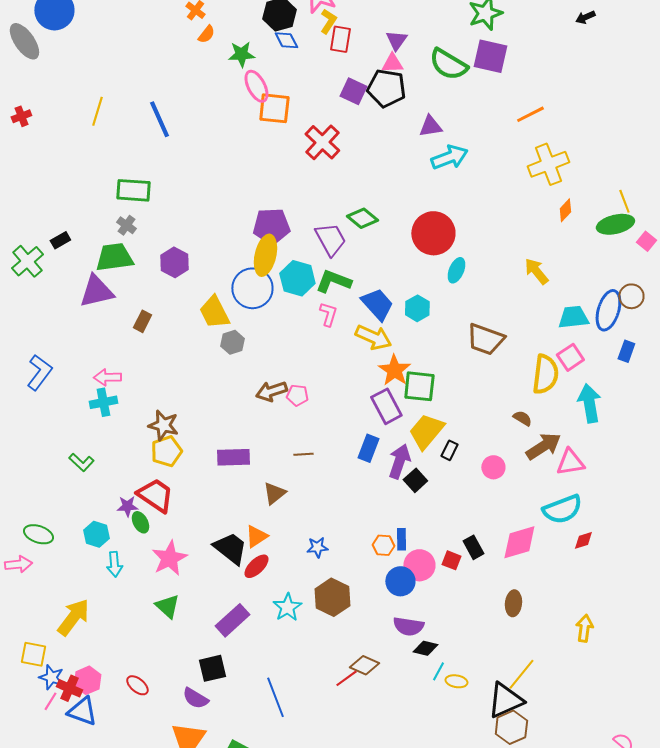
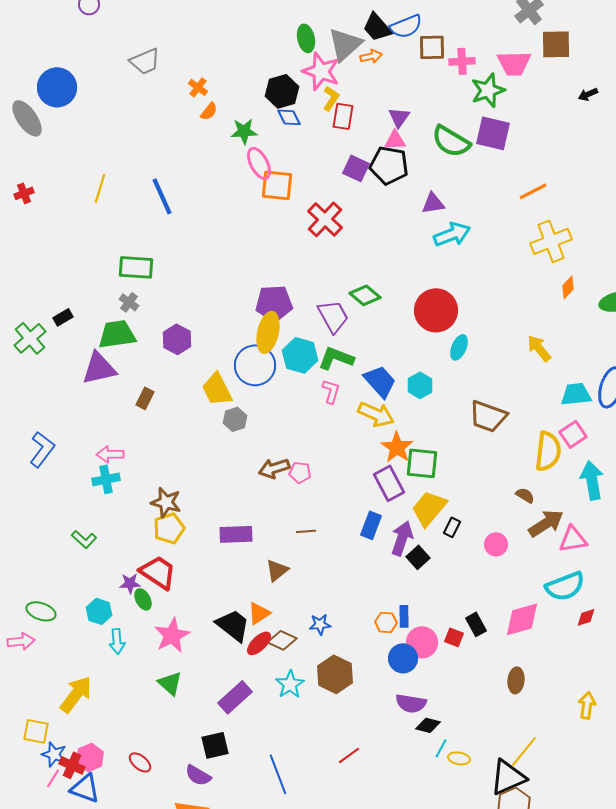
brown diamond: (364, 665) -> (282, 640), moved

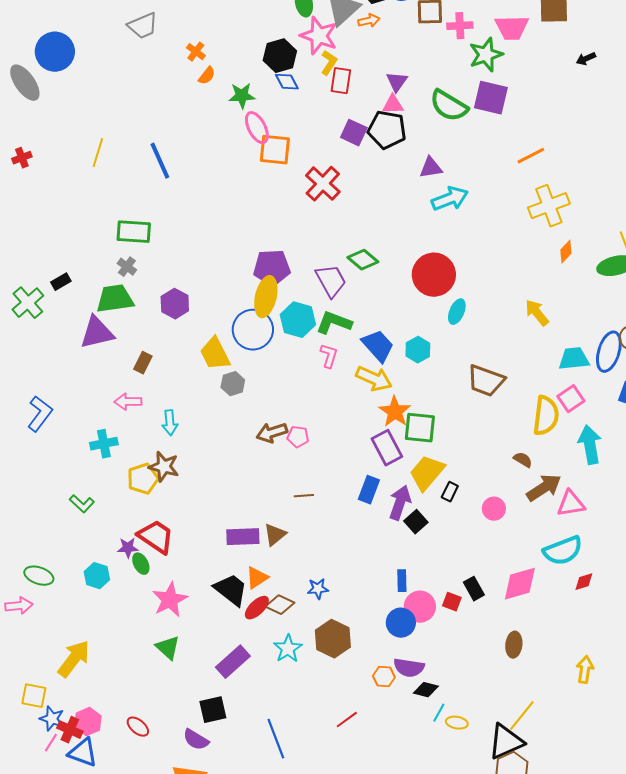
pink arrow: (110, 454) -> (128, 402), moved
yellow pentagon: (169, 528) -> (143, 479), moved
purple rectangle: (236, 534) -> (243, 537), moved
orange hexagon: (386, 622) -> (384, 677), moved
cyan arrow: (117, 641) -> (170, 423), moved

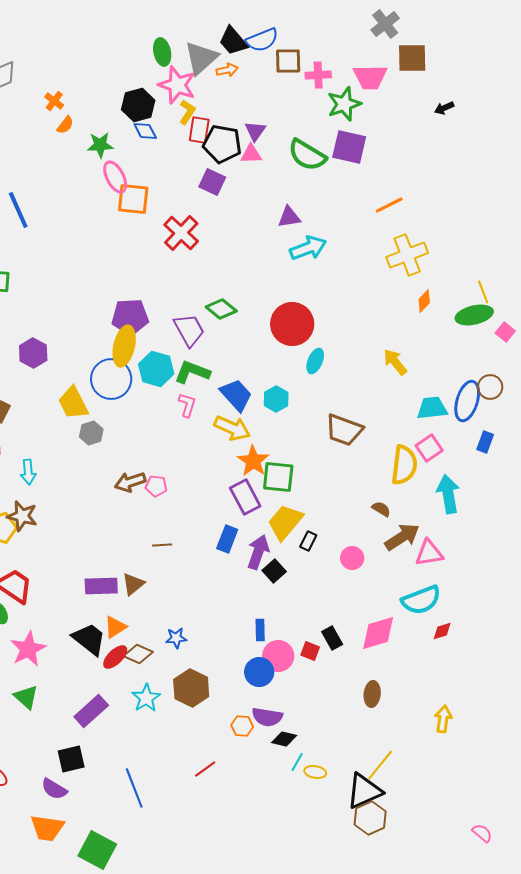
black pentagon: (387, 130) -> (222, 144), moved

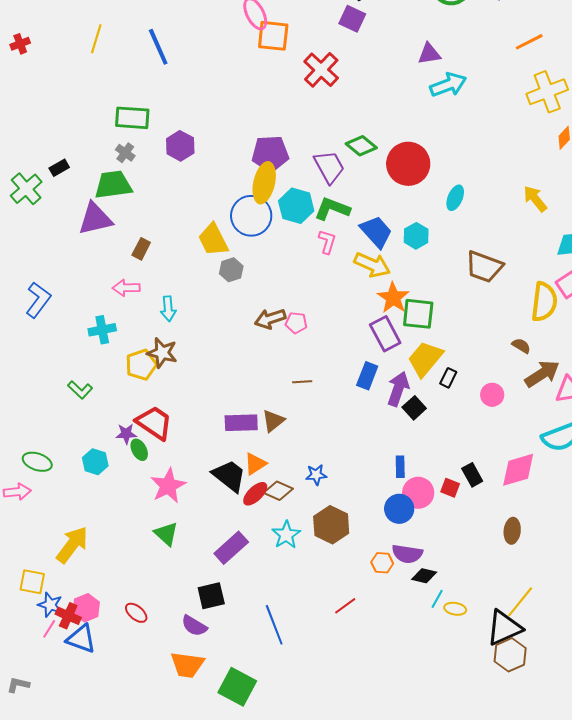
red circle: (292, 324) -> (408, 164), moved
purple hexagon: (33, 353) -> (180, 146), moved

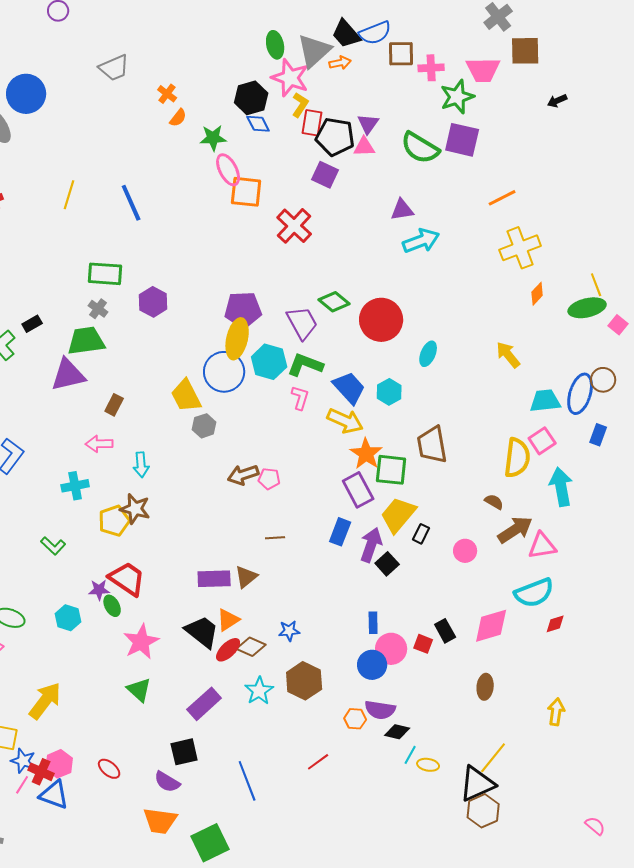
brown trapezoid: (484, 267) -> (432, 445), moved, turned 60
green square: (237, 687) -> (210, 843), turned 36

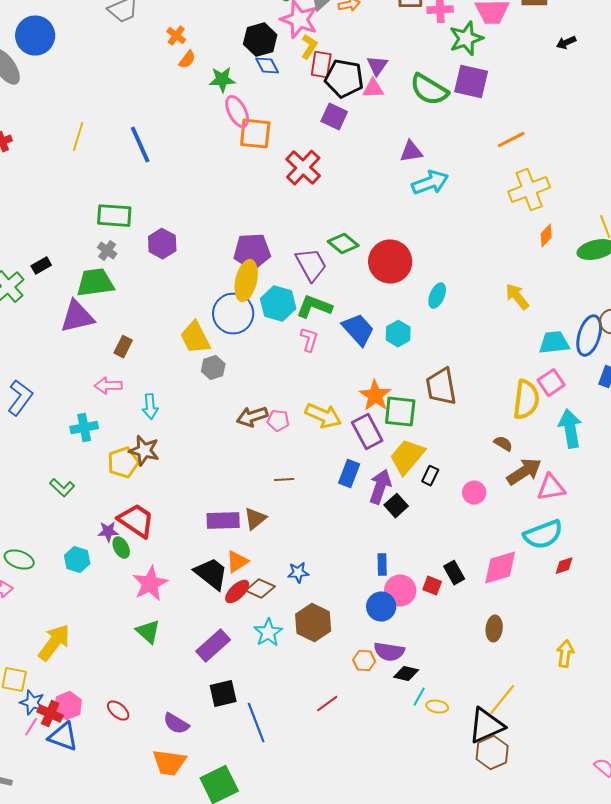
yellow arrow: (345, 421) -> (323, 416), moved
black square: (184, 752) -> (223, 694), moved

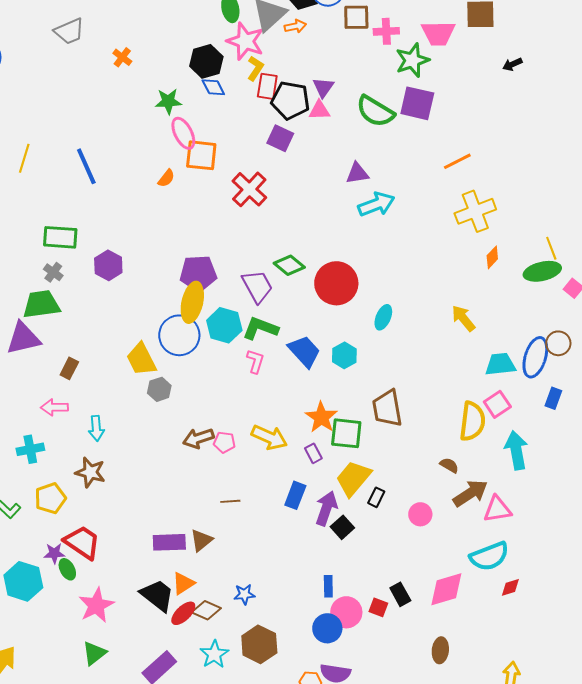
orange semicircle: (187, 60) -> (166, 178), moved
purple rectangle: (367, 432) -> (313, 453), size x0.6
yellow pentagon: (123, 463) -> (50, 498), moved
cyan hexagon: (77, 560) -> (23, 581), size x1.5
green triangle: (148, 632) -> (94, 653), turned 40

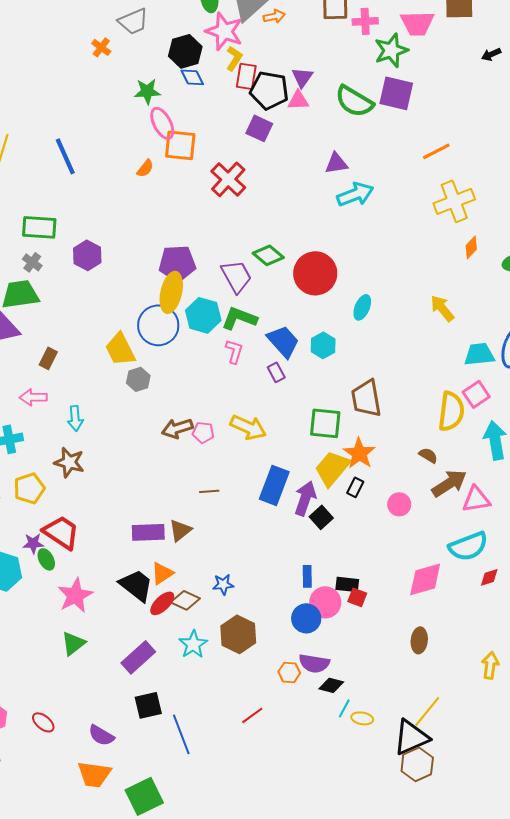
gray trapezoid: (69, 31) -> (133, 21), moved
orange star: (321, 417) -> (359, 453), moved
purple rectangle: (313, 453) -> (276, 372), moved
blue rectangle: (295, 495) -> (274, 485), size x1.4
black rectangle: (400, 594) -> (347, 584), moved, turned -55

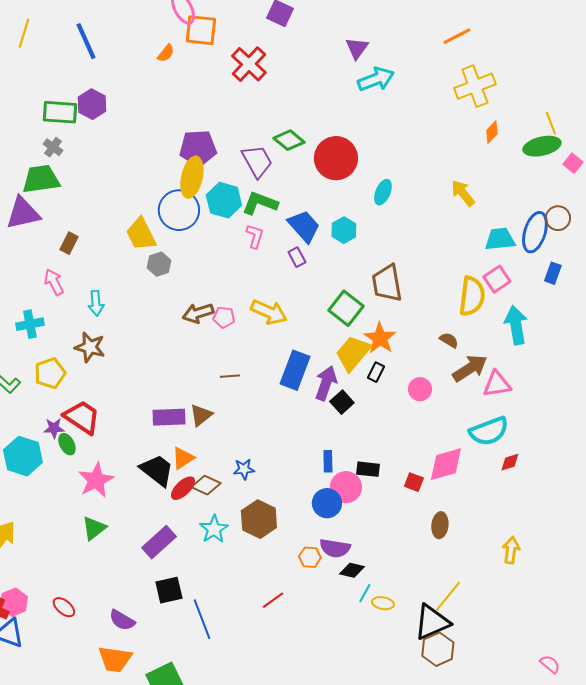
purple triangle: (336, 163) -> (357, 48), turned -45
purple hexagon: (87, 255) -> (92, 104), moved
pink arrow: (33, 397) -> (54, 282), turned 64
green square: (325, 423) -> (346, 308), turned 32
red square: (357, 597) -> (414, 482), moved

